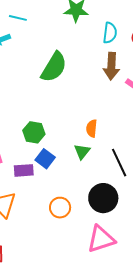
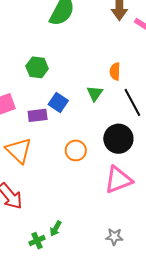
orange semicircle: (92, 128) -> (115, 71), moved
green hexagon: (34, 132) -> (37, 67), moved

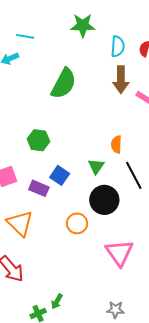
purple rectangle: (38, 115) -> (39, 188), turned 30
black circle: (118, 139) -> (104, 200), moved
pink triangle: (118, 180) -> (120, 253), turned -44

